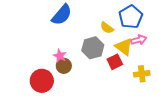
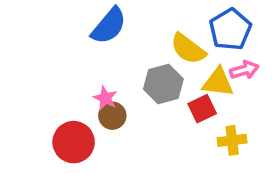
yellow semicircle: (107, 28) -> (188, 49), size x1.5
yellow triangle: (124, 47) -> (218, 82), turned -30
yellow cross: (142, 74) -> (232, 140), moved

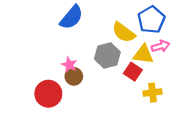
red square: (202, 109) -> (133, 72), turned -30

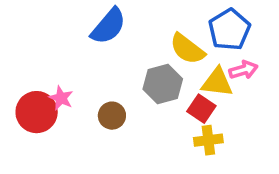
pink star: (69, 65) -> (61, 98), moved
yellow cross: (152, 93) -> (208, 140), moved
red circle: (48, 94) -> (37, 112), moved

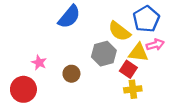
red circle: (37, 112) -> (23, 89), moved

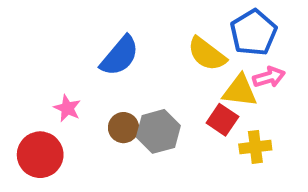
blue semicircle: (69, 17) -> (120, 56), moved
gray hexagon: (104, 54) -> (158, 131), moved
yellow cross: (133, 89) -> (255, 147), moved

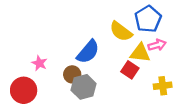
blue semicircle: (120, 56) -> (88, 52), moved
gray hexagon: (158, 131) -> (84, 87), moved
yellow cross: (255, 147) -> (163, 86), moved

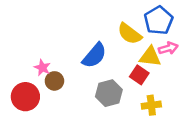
brown circle: (72, 74) -> (54, 81), moved
yellow cross: (163, 86) -> (151, 105), moved
gray hexagon: (84, 87) -> (109, 93), moved

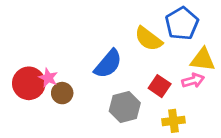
pink arrow: (168, 48) -> (193, 81), moved
yellow triangle: (150, 57) -> (203, 60), moved
red circle: (25, 97) -> (29, 83), moved

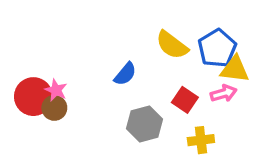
blue pentagon: (182, 23) -> (217, 48), moved
blue semicircle: (108, 64) -> (125, 74), size x0.7
brown circle: (62, 93) -> (54, 108), moved

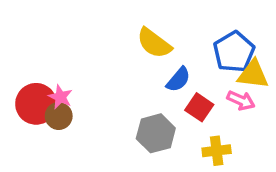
yellow semicircle: (172, 45) -> (154, 43), moved
blue semicircle: (125, 74) -> (178, 80), moved
pink arrow: (224, 93) -> (241, 100), turned 40

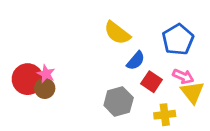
yellow triangle: (253, 74) -> (192, 92), moved, turned 45

